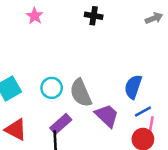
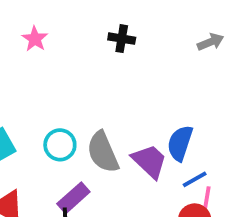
purple trapezoid: (107, 116) -> (149, 161), moved

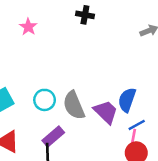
black cross: (122, 39) -> (85, 15), moved
pink line: (207, 199) -> (133, 138), moved

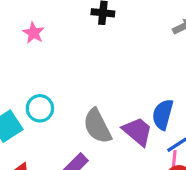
cyan circle: (45, 100) -> (40, 108), moved

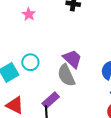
purple trapezoid: (138, 131) -> (72, 59), moved

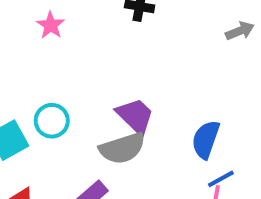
gray semicircle: (66, 75) -> (122, 148), turned -85

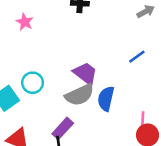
blue semicircle: (206, 139) -> (106, 99), moved
blue line: (221, 179) -> (137, 57), moved

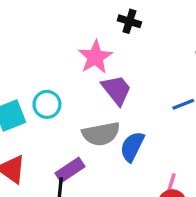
pink star: (25, 22) -> (95, 57), moved, size x1.5
purple trapezoid: (85, 73) -> (116, 90), moved

